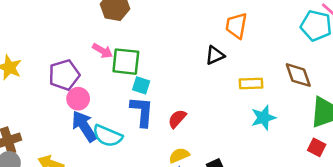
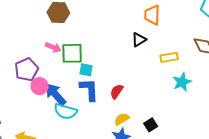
blue arrow: (84, 126) -> (56, 94), moved

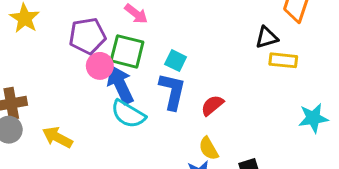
green square: (72, 53) -> (127, 51), moved
yellow rectangle: (169, 57) -> (283, 60), moved
yellow semicircle: (122, 119) -> (209, 148), turned -105

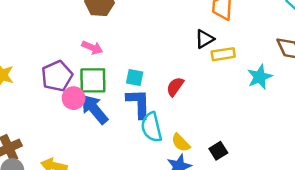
red semicircle: (212, 105) -> (175, 87), moved
cyan semicircle: (128, 114) -> (151, 127), moved, turned 60
cyan star: (313, 118) -> (260, 77), moved

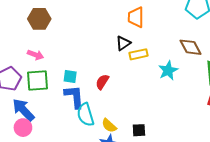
pink circle: (74, 98) -> (23, 128), moved
blue arrow: (94, 109) -> (23, 110), moved
black square: (218, 151) -> (139, 130), turned 32

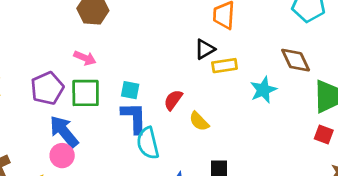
yellow semicircle: (109, 126) -> (199, 121), moved

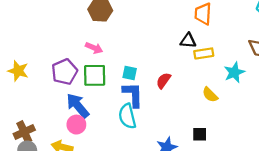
black triangle: (205, 49) -> (188, 41), turned 35
yellow semicircle: (199, 121) -> (210, 95), moved
cyan semicircle: (148, 143) -> (127, 116), moved

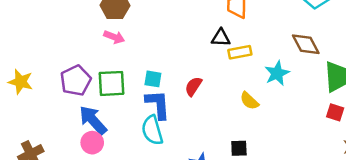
pink arrow: (94, 48) -> (114, 37), moved

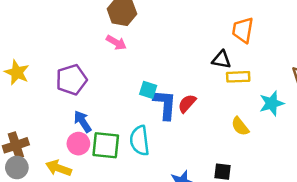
green square: (111, 83) -> (106, 145), moved
blue L-shape: (158, 104) -> (165, 104), moved
blue arrow: (93, 120) -> (83, 122), size x0.7

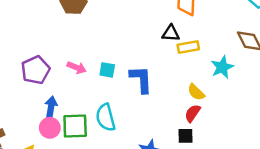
pink arrow: (116, 43) -> (77, 68), moved
red semicircle: (187, 103) -> (193, 113), moved
blue L-shape: (165, 104) -> (141, 79), moved
blue arrow: (83, 122) -> (51, 107), turned 50

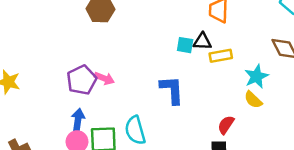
purple pentagon: (36, 70) -> (82, 80), moved
cyan square: (107, 70) -> (185, 45), moved
yellow semicircle: (196, 92) -> (253, 100), moved

